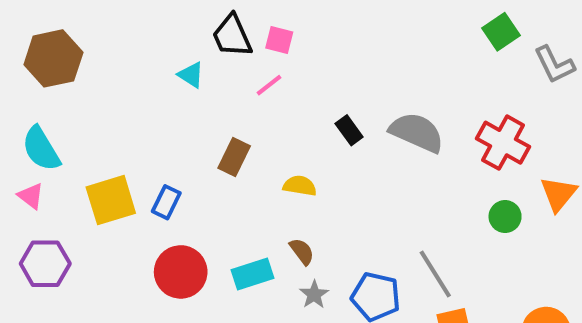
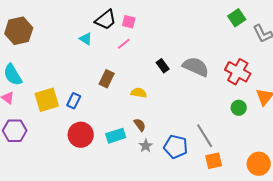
black trapezoid: (232, 36) -> (106, 20), turned -105

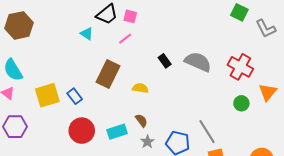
green square: (237, 18) -> (239, 12), turned -30
brown rectangle: (107, 79) -> (108, 74), size x1.5
blue rectangle: (74, 101) -> (75, 96), turned -63

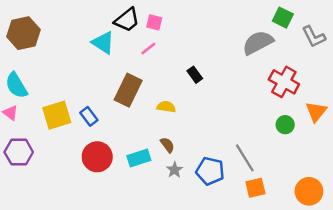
cyan triangle: (87, 34) -> (103, 43), size x1.5
gray semicircle: (198, 62) -> (258, 43), moved, turned -52

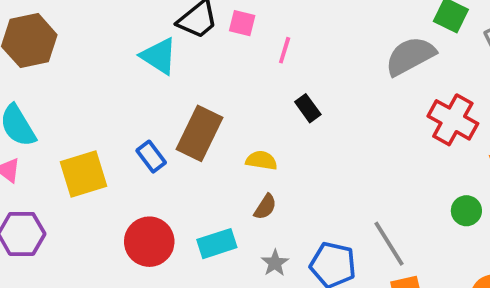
pink line: (148, 49) -> (285, 50), moved, turned -35
blue rectangle: (89, 116) -> (151, 157), moved
green circle: (285, 125) -> (466, 211), moved
brown semicircle: (167, 145) -> (265, 207), moved, turned 70

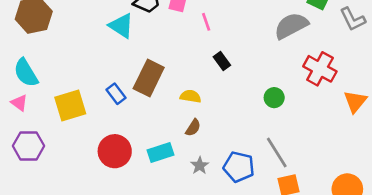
pink line: (285, 50) -> (206, 22), turned -36
green circle: (466, 211) -> (274, 98), moved

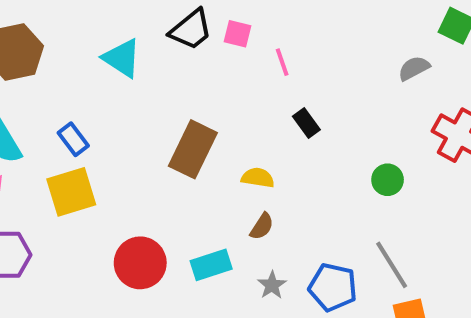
cyan triangle: (121, 26) -> (122, 58), moved
gray semicircle: (291, 26) -> (414, 68), size x0.6
blue rectangle: (116, 94) -> (73, 139), moved

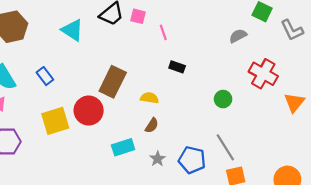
black rectangle: (306, 123) -> (177, 67), turned -35
yellow square: (71, 192) -> (55, 121), moved
red circle: (140, 263) -> (89, 111), moved

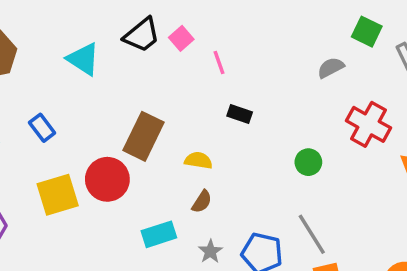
pink square: (138, 16) -> (181, 38), turned 35

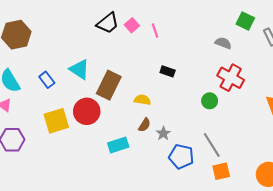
cyan triangle: (83, 59) -> (79, 69), moved
pink line: (219, 62) -> (155, 30), moved
gray semicircle: (331, 68) -> (223, 43), turned 49
red cross: (368, 124) -> (231, 78), moved
gray star: (210, 251) -> (163, 133), moved

